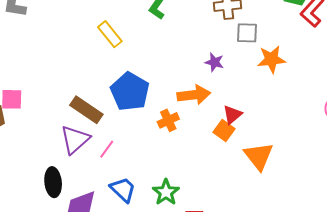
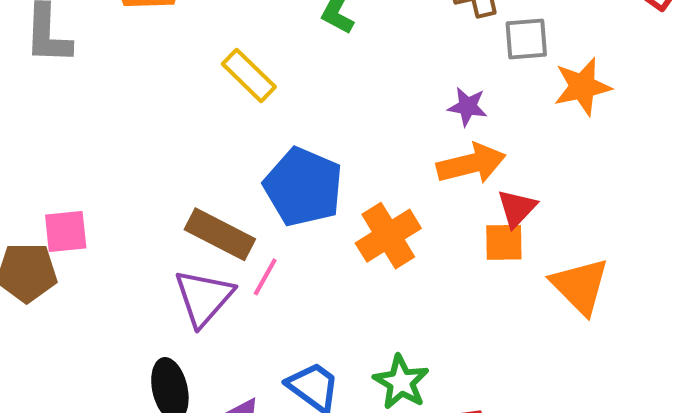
orange arrow: (194, 95) -> (471, 164), moved
orange cross: (168, 120) -> (388, 236), size x1.4
orange square: (224, 130) -> (504, 242), turned -30
pink line: (107, 149) -> (265, 277), moved

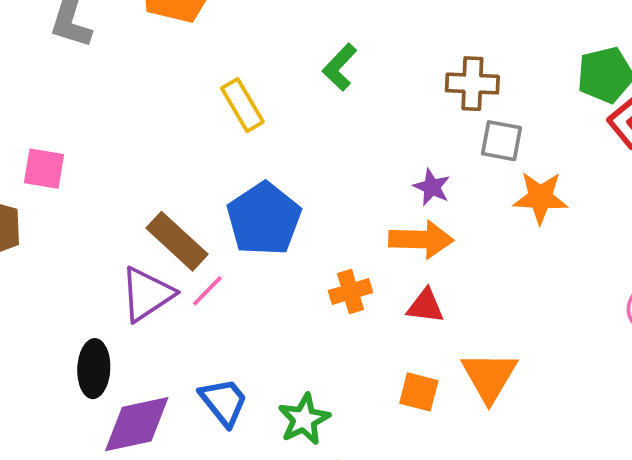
red triangle: (517, 208) -> (425, 306), moved, turned 39
pink square: (66, 232) -> (44, 169), moved
orange cross: (388, 236) -> (350, 292), moved, size x0.7
orange square: (504, 242) -> (419, 392), moved

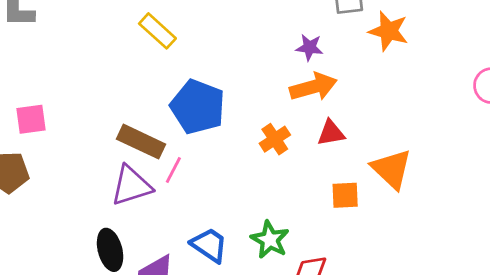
orange star: (540, 198) -> (389, 31), turned 30
purple triangle: (147, 294) -> (131, 186), turned 33

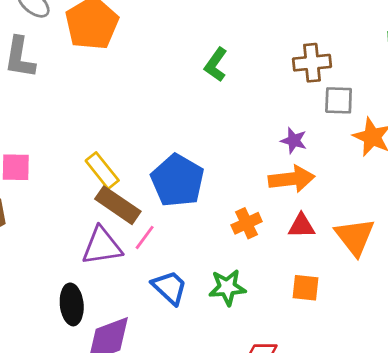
yellow rectangle: (157, 31) -> (102, 171), moved
orange triangle: (392, 169) -> (355, 237), moved
green star: (270, 240) -> (227, 287), moved, turned 30
blue trapezoid: (209, 245) -> (170, 287), moved

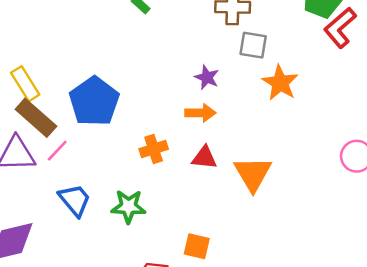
orange arrow: (292, 179) -> (200, 113), size x0.7
orange square: (306, 288) -> (197, 246), moved

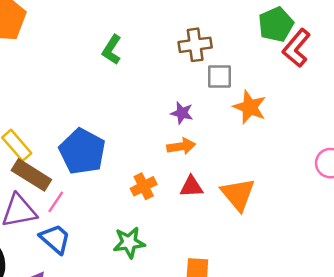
blue trapezoid: (75, 200) -> (55, 239), moved

